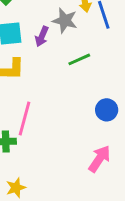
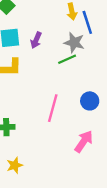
gray star: (65, 21) -> (74, 43), moved
pink line: (25, 119) -> (53, 108), moved

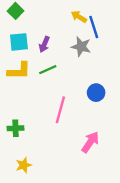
yellow arrow: (72, 12) -> (79, 17), turned 133
green line: (67, 59) -> (48, 70), moved
blue circle: (90, 101) -> (96, 93), moved

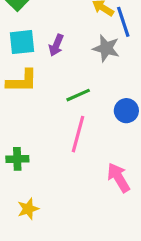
green line: (48, 70) -> (78, 95), moved
pink arrow: (90, 142) -> (119, 178), turned -65

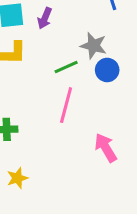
gray star: (106, 48) -> (93, 46), moved
blue circle: (126, 111) -> (107, 70), moved

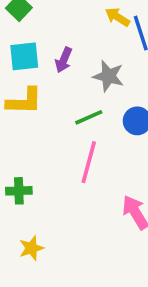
gray star: (93, 46) -> (108, 76), moved

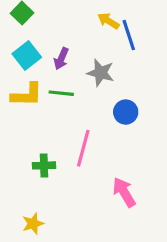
cyan square: (24, 56) -> (27, 55), turned -32
green line: (89, 117) -> (61, 93), moved, turned 30
green cross: (19, 191) -> (44, 165), moved

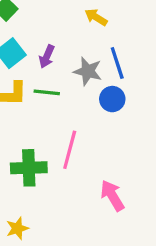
blue line: (129, 35) -> (117, 63), moved
blue circle: (126, 112) -> (112, 99), moved
green cross: (44, 165) -> (29, 168), size x1.5

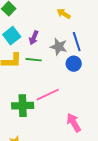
pink line: (70, 150) -> (48, 95), turned 50

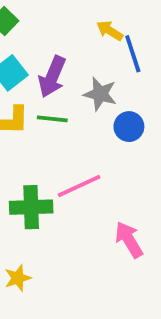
purple arrow: (34, 38) -> (52, 77), size x1.5
blue line: (77, 42) -> (133, 54), moved

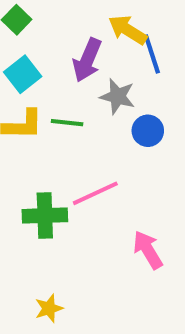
yellow arrow: (110, 31) -> (128, 30), size x1.4
purple arrow: (52, 77) -> (87, 60), moved
yellow star: (18, 278) -> (49, 308), moved

